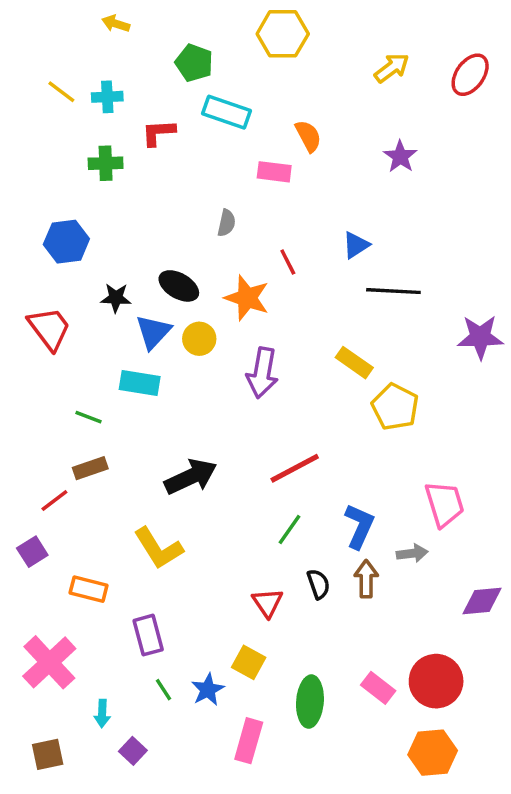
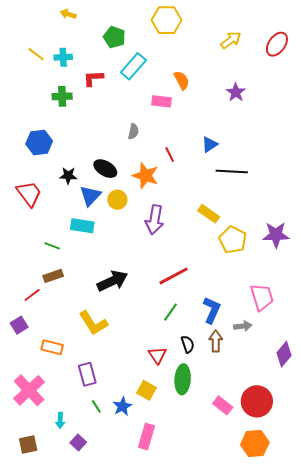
cyan rectangle: (227, 112) -> (133, 66), turned -68
purple star: (480, 337) -> (276, 235), moved
purple diamond: (482, 601) -> (284, 354), turned -45
green ellipse: (310, 702) -> (183, 379), moved

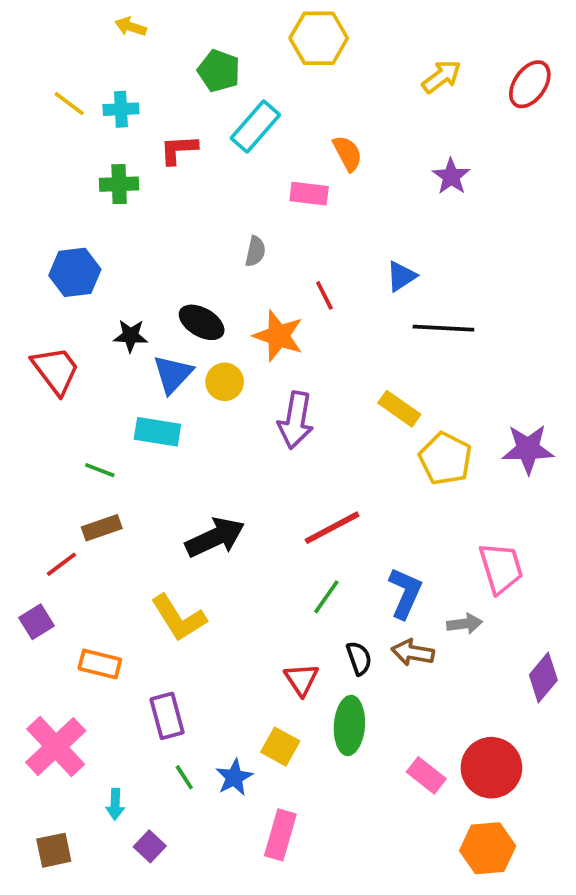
brown arrow: (216, 341) -> (413, 653), turned -80

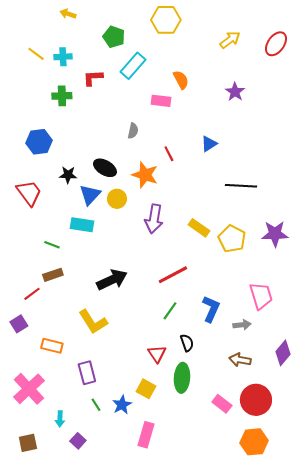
black line: (443, 328) -> (241, 186), moved
yellow rectangle: (399, 409) -> (199, 228), moved
brown arrow: (413, 653) -> (240, 360), moved

